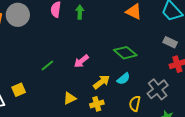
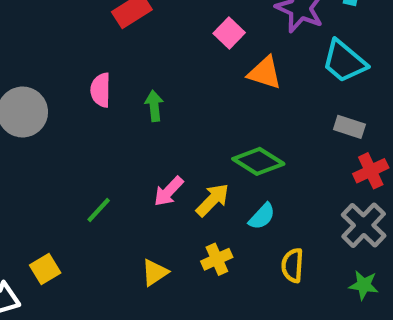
green arrow: (80, 12) -> (154, 106), moved
yellow arrow: (102, 82) -> (213, 200), moved
gray cross: (158, 89) -> (364, 225), moved
yellow cross: (97, 104) -> (217, 259), moved

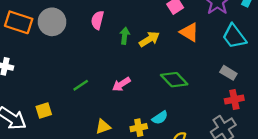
yellow arrow: (213, 200) -> (149, 39), moved
cyan semicircle: (262, 216) -> (160, 118), moved

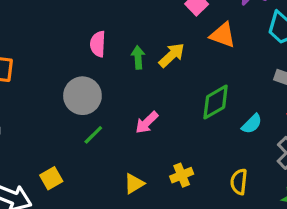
gray circle: (52, 22) -> (82, 96), moved
green diamond: (174, 80) -> (216, 102), turned -64
cyan semicircle: (160, 118) -> (252, 124), moved

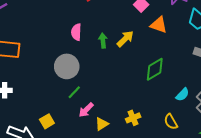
pink arrow: (147, 123) -> (86, 110), moved
cyan semicircle: (252, 124) -> (182, 95), moved
yellow semicircle: (239, 182) -> (171, 122), turned -35

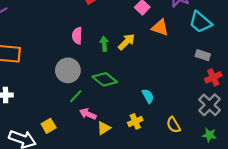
green diamond: (155, 69) -> (105, 79), moved, turned 70
cyan semicircle: (182, 95) -> (148, 96), moved, turned -72
pink arrow: (86, 110) -> (88, 114), turned 70

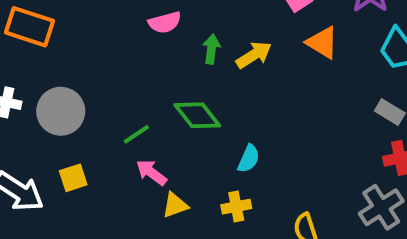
pink semicircle: (77, 36) -> (165, 22), turned -119
gray circle: (68, 70) -> (61, 111), moved
cyan semicircle: (148, 96) -> (249, 159), moved, turned 40

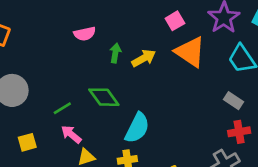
orange triangle: (322, 43) -> (190, 52), size x1.4
cyan semicircle: (249, 159) -> (137, 128), size x1.6
yellow square: (73, 178) -> (27, 142), moved

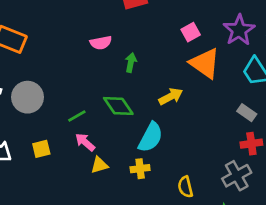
yellow arrow: (144, 58) -> (171, 96), moved

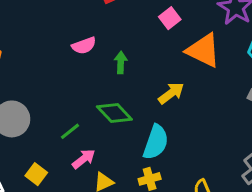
pink square: (191, 32) -> (170, 18), moved
pink arrow: (85, 142) -> (84, 159), turned 110
yellow square: (41, 149) -> (36, 174), turned -30

